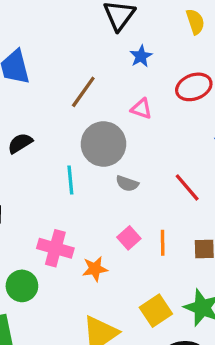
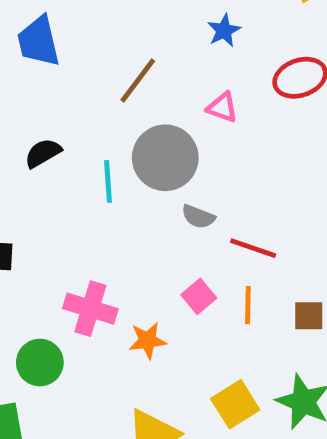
cyan line: (70, 180) -> (108, 181), moved
red line: (187, 187) -> (253, 248), moved, turned -32

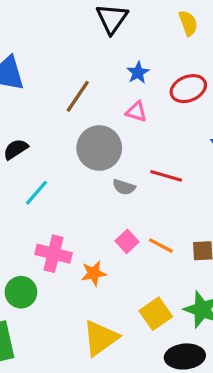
blue star: (224, 31) -> (138, 73), moved
cyan line: (108, 181) -> (36, 193), moved, turned 48
red line: (253, 248) -> (166, 176), moved
orange line: (248, 305) -> (161, 246), turned -60

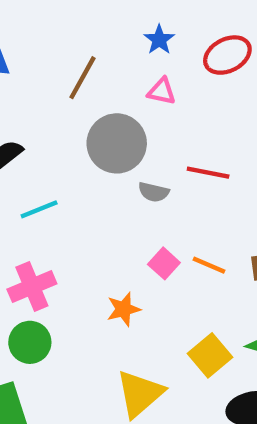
cyan line: (36, 193) -> (39, 209), turned 32
pink cross: (54, 254) -> (32, 286), moved, turned -32

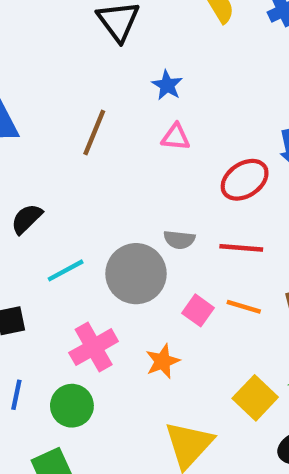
red ellipse: (227, 55) -> (245, 180), moved
gray circle: (117, 143) -> (136, 274), moved
red line: (208, 173) -> (241, 248), moved
pink cross: (32, 286) -> (94, 347), moved

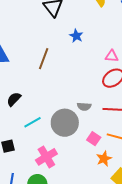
pink triangle: (176, 137) -> (112, 56), moved
orange star: (163, 361) -> (104, 159), moved

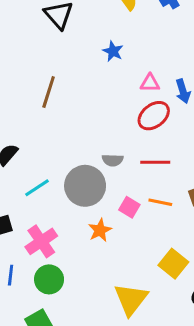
blue star: (76, 36) -> (113, 51), moved
pink cross: (46, 157) -> (41, 241), moved
orange star: (104, 159) -> (100, 230), moved

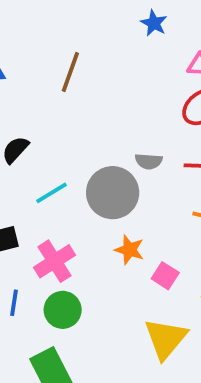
pink square: (129, 207) -> (165, 276), moved
orange star: (100, 230) -> (129, 250), turned -30

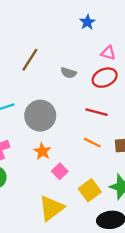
brown line: (70, 72) -> (30, 60), moved
gray semicircle: (149, 161) -> (69, 73), moved

